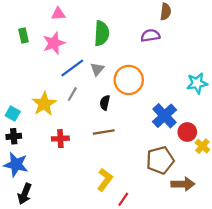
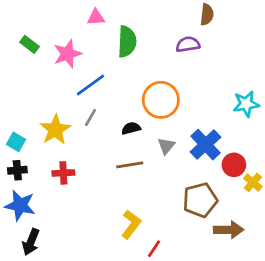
pink triangle: (58, 14) -> (96, 17), moved
green rectangle: (24, 35) -> (30, 44), turned -40
gray triangle: (97, 69) -> (166, 146), moved
black semicircle: (105, 103) -> (131, 128), turned 64
red cross: (60, 139) -> (63, 173), moved

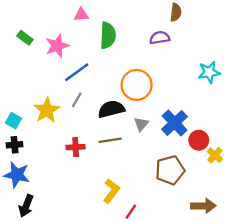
cyan star: (246, 104) -> (209, 72), moved
black semicircle: (131, 128) -> (111, 109), size x1.6
red cross: (63, 173) -> (76, 147), moved
brown arrow: (229, 230) -> (203, 206), moved

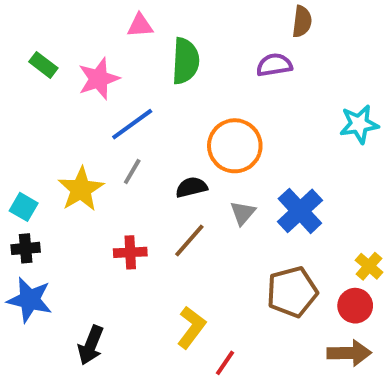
black semicircle: (111, 109) -> (191, 187), size x0.7
brown line: (110, 140) -> (189, 241), turned -40
red circle: (199, 140) -> (355, 306), moved
black arrow: (26, 206) -> (91, 345), moved

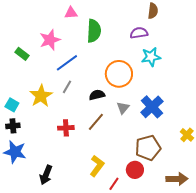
green rectangle: (43, 65) -> (22, 54), moved
cyan star: (359, 124) -> (151, 57), moved
red circle: (355, 306) -> (135, 170), moved

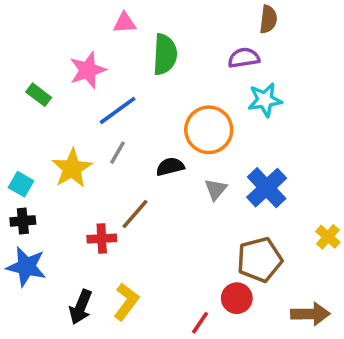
brown line: (96, 122) -> (135, 214), moved
red cross: (66, 128) -> (102, 239), moved
yellow L-shape: (97, 166) -> (126, 302), moved

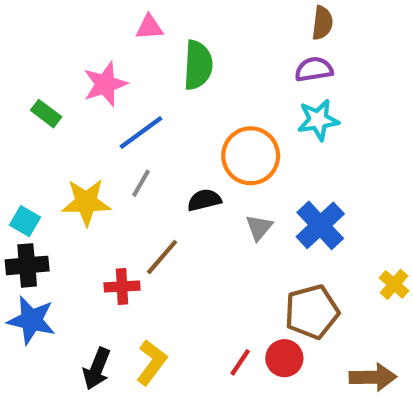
purple semicircle: (244, 58) -> (314, 69), moved
yellow star: (72, 168) -> (86, 202), turned 30
black cross: (23, 221) -> (27, 265), size x1.4
red line: (200, 323) -> (240, 362), moved

